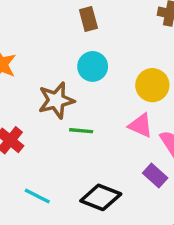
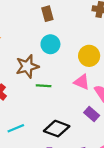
cyan line: (37, 196) -> (16, 128), turned -49

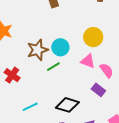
cyan circle: (50, 44) -> (60, 47), moved
green line: (44, 86) -> (53, 67), turned -32

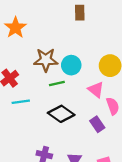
black diamond: (67, 105) -> (61, 114), moved
cyan line: (30, 107) -> (21, 102), moved

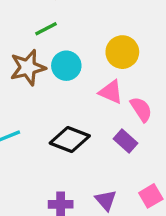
green line: (57, 83) -> (46, 29), moved

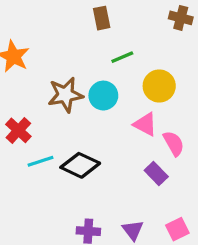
green line: (46, 29) -> (122, 57), moved
black diamond: (70, 139) -> (80, 165), moved

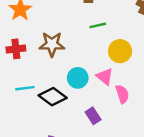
cyan circle: (103, 96) -> (78, 78), moved
red cross: (18, 130) -> (16, 49), moved, turned 30
purple rectangle: (156, 173) -> (93, 116), moved

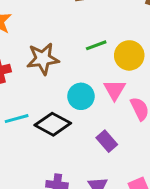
green line: (98, 25) -> (96, 45), moved
pink triangle: (105, 76) -> (115, 90), turned 30

